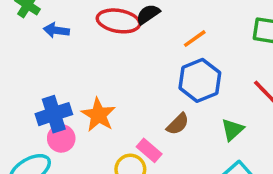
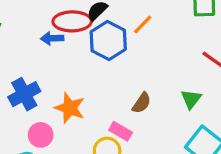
blue arrow: (56, 30) -> (52, 38), moved
blue hexagon: (200, 80) -> (108, 41), moved
blue cross: (54, 114) -> (24, 94), moved

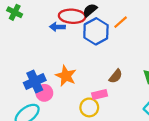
blue cross: (24, 94) -> (35, 81), moved
pink rectangle: (121, 131) -> (100, 94), turned -48

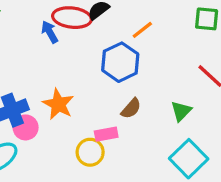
blue arrow: (57, 27) -> (50, 32), turned 56
blue hexagon: (96, 31) -> (120, 62), moved

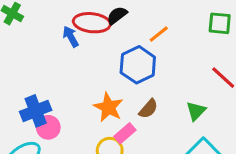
orange star: (58, 104) -> (108, 107), moved
pink rectangle: (106, 134) -> (125, 133), turned -30

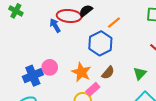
pink circle: (48, 127) -> (50, 67), moved

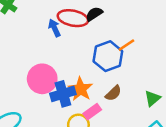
orange line: (114, 23) -> (126, 45), moved
pink circle: (50, 67) -> (42, 79), size x1.5
blue cross: (33, 76) -> (63, 94), moved

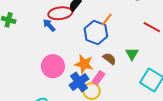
brown semicircle: (113, 93) -> (109, 59), turned -80
blue cross: (63, 94) -> (79, 82), moved
green triangle: (152, 98) -> (132, 54), moved

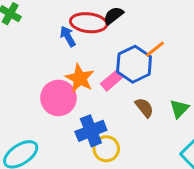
orange star: (84, 64) -> (80, 78), moved
pink rectangle: (99, 78) -> (111, 81), moved

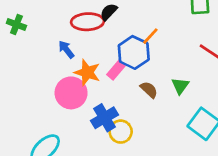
blue arrow: (68, 36) -> (66, 49), moved

